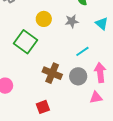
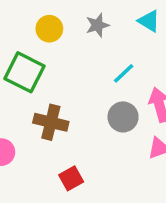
brown cross: (52, 73) -> (51, 122), moved

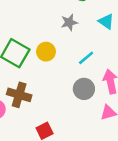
yellow circle: (49, 29) -> (46, 52), moved
brown cross: (51, 122) -> (19, 95), moved

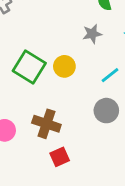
brown cross: (19, 95) -> (46, 124), moved

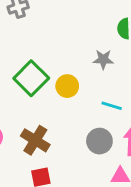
cyan line: (110, 75) -> (112, 106), turned 42

